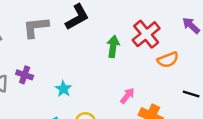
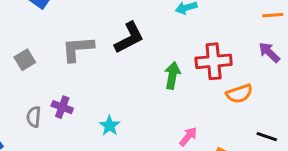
red cross: (146, 34) -> (214, 61), turned 32

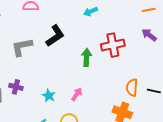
orange semicircle: (239, 94) -> (132, 87), moved, turned 120
pink arrow: (188, 136) -> (77, 94), moved

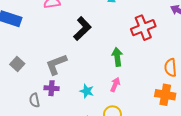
gray L-shape: (22, 47) -> (56, 64), moved
green arrow: (87, 57) -> (117, 57), moved

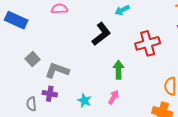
black L-shape: (82, 29) -> (101, 34), moved
gray square: (17, 64) -> (32, 59), moved
gray L-shape: (56, 64) -> (57, 70), turned 35

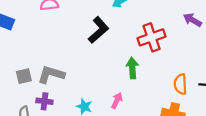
gray square: (32, 59) -> (24, 76), moved, turned 32
green arrow: (119, 70) -> (132, 68), moved

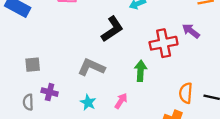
purple arrow: (192, 20) -> (191, 31), moved
gray L-shape: (51, 74) -> (91, 67), moved

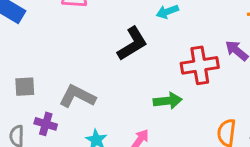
gray L-shape: (91, 67) -> (77, 96), moved
green arrow: (141, 71) -> (168, 101), turned 78

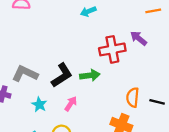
black L-shape: (132, 44) -> (62, 75), moved

